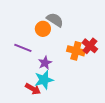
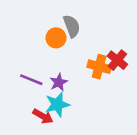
gray semicircle: (55, 20) -> (72, 26), turned 36
purple line: (23, 48) -> (31, 80), moved

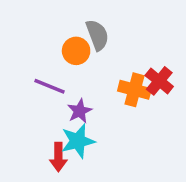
purple line: (31, 80) -> (50, 86), moved
red arrow: (43, 116) -> (58, 157), turned 60

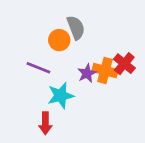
purple star: (80, 111) -> (87, 73), moved
cyan star: (78, 141) -> (61, 95), moved

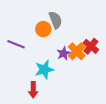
purple line: (38, 68) -> (16, 44), moved
orange cross: (105, 71) -> (77, 51), turned 30

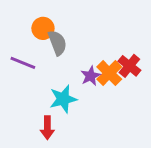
gray semicircle: (55, 20) -> (57, 43), moved
orange circle: (43, 29) -> (43, 28), moved

